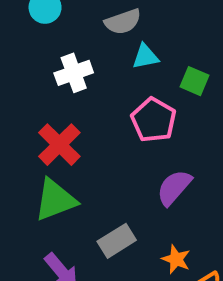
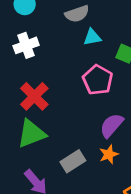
white cross: (74, 73) -> (26, 45), moved
orange star: (176, 259) -> (109, 154), moved, turned 30

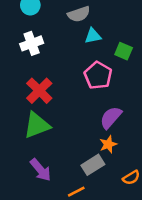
gray rectangle: (73, 161) -> (93, 165), moved

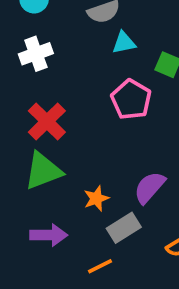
purple semicircle: (111, 118) -> (149, 187), moved
orange star: (108, 144) -> (96, 198), moved
purple arrow: (41, 170) -> (49, 235), turned -50

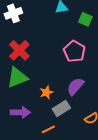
pink pentagon: (131, 100) -> (74, 51), moved

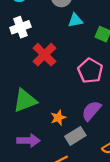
red cross: (19, 50) -> (44, 55), moved

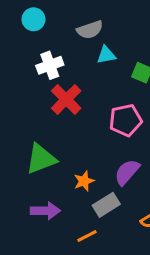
white cross: (20, 27) -> (50, 65), moved
pink pentagon: (90, 71) -> (126, 120), turned 30

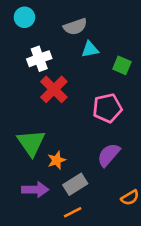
green triangle: (41, 159) -> (31, 143), turned -44
orange star: (84, 181) -> (57, 160), moved
gray rectangle: (106, 205) -> (75, 184), moved

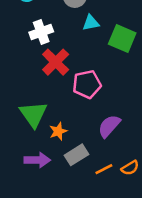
green square: (122, 65) -> (122, 39), size x1.5
pink pentagon: (107, 108) -> (87, 84), moved
orange line: (73, 212) -> (104, 169), moved

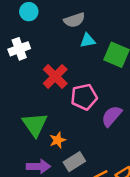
white cross: (41, 32) -> (19, 49), moved
purple semicircle: (109, 126) -> (112, 116), moved

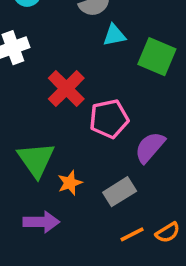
gray rectangle: (74, 162) -> (120, 192), moved

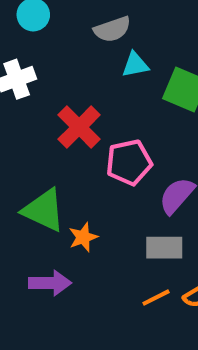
green triangle: (36, 160) -> (44, 210), turned -30
gray rectangle: (120, 192) -> (164, 248), moved, turned 32

